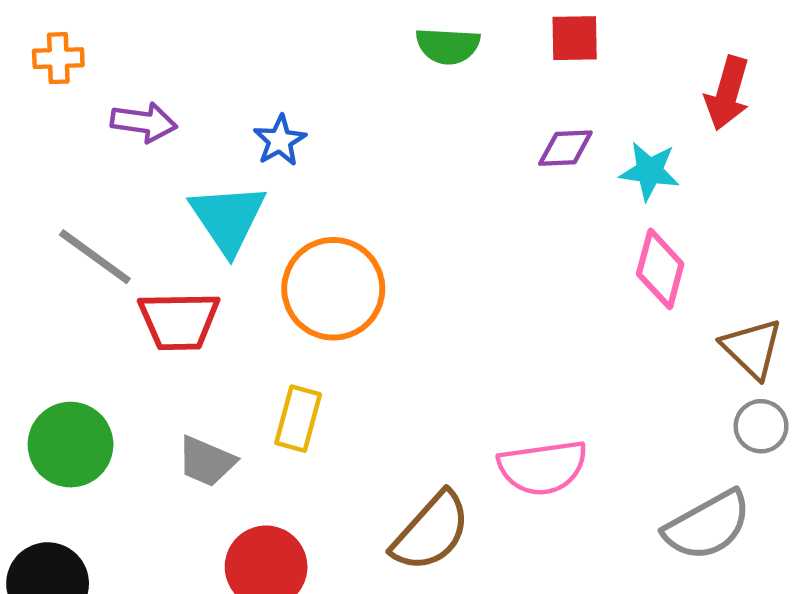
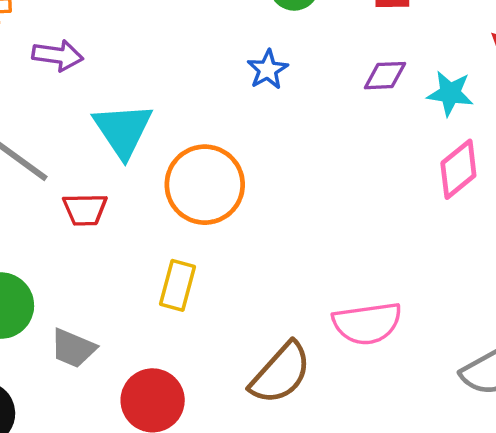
blue star: (280, 141) -> (268, 70), moved
pink diamond: (660, 269) -> (458, 169), turned 36
red trapezoid: (179, 321) -> (85, 210), size x0.7
gray trapezoid: (206, 461) -> (73, 348), moved

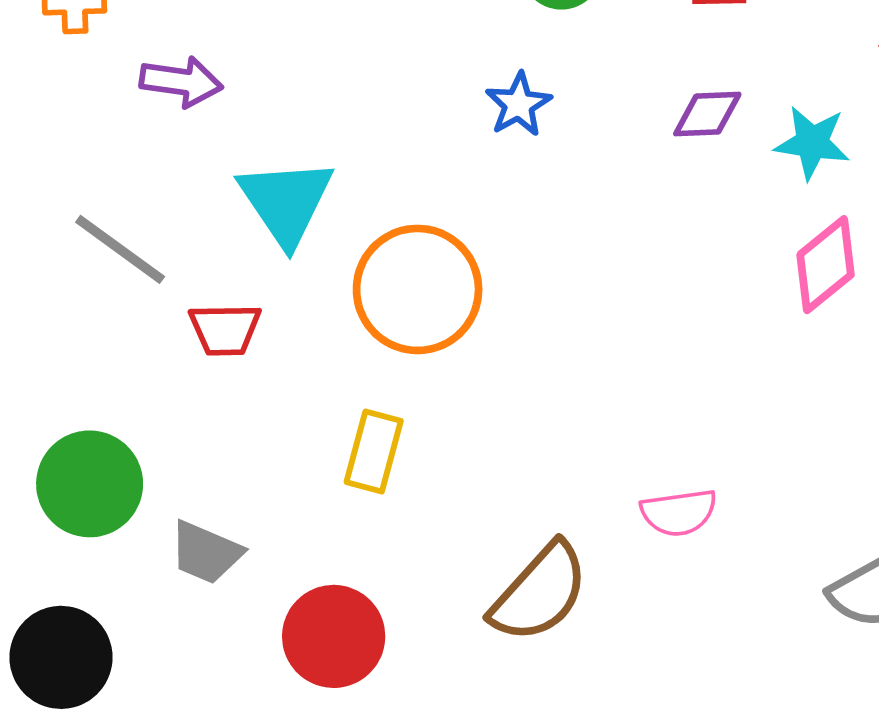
pink semicircle: (367, 323) -> (679, 512), size x0.7

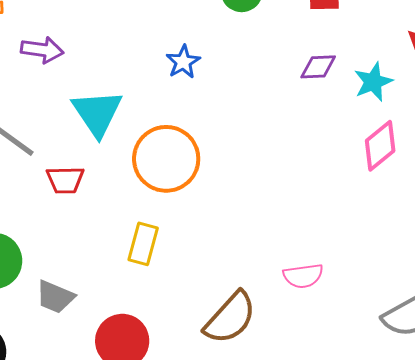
blue star: (519, 104) -> (183, 62), moved
cyan star: (812, 143) -> (373, 82), turned -30

